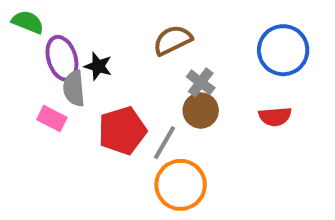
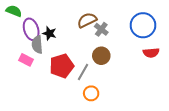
gray cross: (201, 82) -> (101, 29), moved
red semicircle: (275, 117) -> (151, 53), moved
orange circle: (181, 185) -> (91, 93), size x0.6

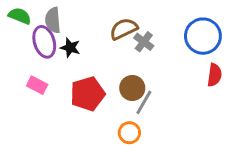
gray semicircle: (37, 45) -> (53, 20), moved
red semicircle: (151, 53) -> (214, 75), turned -77
brown circle: (101, 56) -> (132, 88), moved
gray line: (83, 72) -> (144, 102), moved

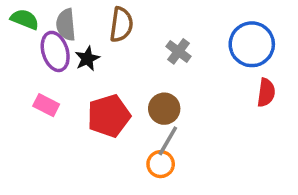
brown semicircle: (124, 29) -> (121, 25), moved, turned 124
black star: (70, 48) -> (87, 59), turned 30
gray line: (144, 102) -> (168, 141), moved

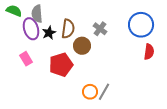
brown semicircle: (121, 25) -> (68, 29), moved
pink rectangle: (46, 105) -> (26, 59), turned 32
brown circle: (164, 109) -> (82, 46), moved
gray line: (168, 141) -> (104, 92), moved

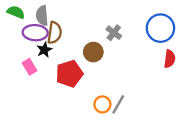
purple ellipse: (31, 29) -> (35, 33), turned -70
brown semicircle: (68, 29) -> (55, 33), moved
black star: (49, 33) -> (44, 50), moved

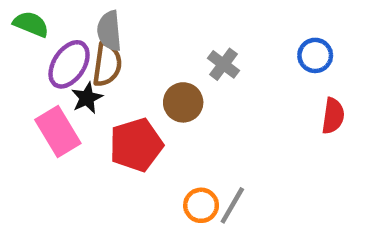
gray semicircle: (42, 16) -> (109, 31), moved
blue circle: (160, 28) -> (315, 55), size x0.6
purple ellipse: (35, 33) -> (69, 64), turned -60
pink rectangle: (30, 67) -> (58, 131), size x1.5

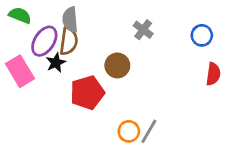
gray cross: (223, 64) -> (143, 30), moved
pink rectangle: (58, 131) -> (20, 71), moved

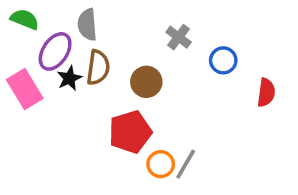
blue circle: (202, 35) -> (223, 60), moved
brown semicircle: (69, 41) -> (98, 68), moved
red pentagon: (87, 93) -> (130, 132), moved

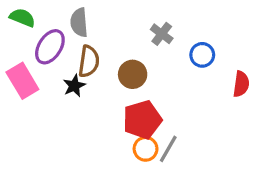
black star: (69, 78) -> (74, 86), moved
red pentagon: (130, 132) -> (142, 120), moved

